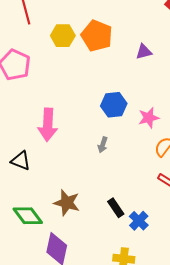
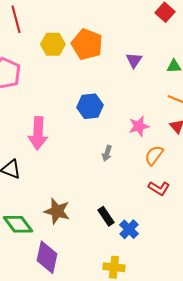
purple triangle: (144, 52) -> (134, 60), turned -42
blue hexagon: (114, 105) -> (90, 106), moved
gray arrow: (103, 145) -> (107, 153), moved

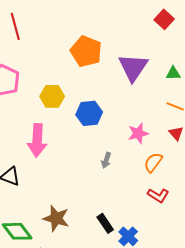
yellow hexagon: (53, 44) -> (52, 96), moved
purple triangle: (134, 60) -> (133, 67), size x1.8

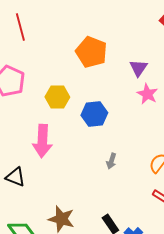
purple triangle: (133, 67) -> (138, 68), size x0.6
pink star: (138, 133) -> (147, 94), moved, turned -30

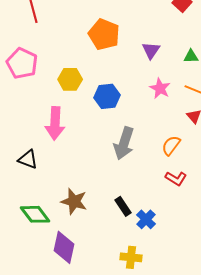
pink star: (147, 94) -> (160, 88), moved
gray arrow: (111, 161) -> (124, 143), size x2.0

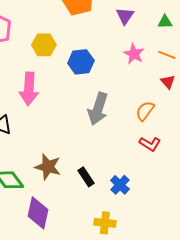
black rectangle: (123, 206) -> (86, 177), moved

